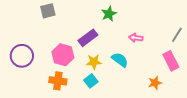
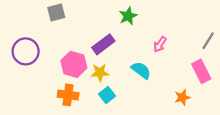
pink arrow: (136, 38) -> (160, 44), turned -64
purple circle: (22, 56) -> (26, 51), moved
yellow star: (94, 62) -> (100, 73), moved

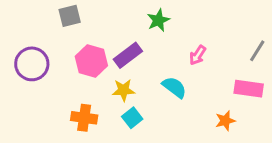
pink hexagon: (74, 64) -> (91, 61), moved
pink rectangle: (201, 71) -> (249, 89), turned -55

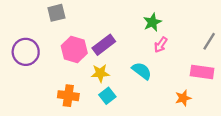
green star: (158, 20) -> (152, 22), moved

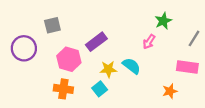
gray square: (56, 13) -> (52, 25), moved
green star: (152, 22) -> (163, 21), moved
pink hexagon: (74, 49) -> (69, 59), moved
yellow star: (100, 73) -> (108, 69), moved

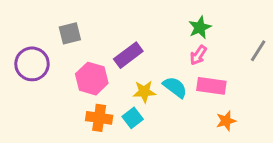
green star: (163, 21) -> (200, 27), moved
pink rectangle: (187, 67) -> (211, 86), moved
orange cross: (63, 89) -> (99, 118), moved

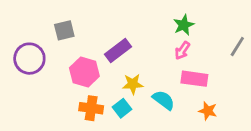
cyan semicircle: (175, 87) -> (164, 100), moved
orange star: (226, 121) -> (208, 111), turned 30

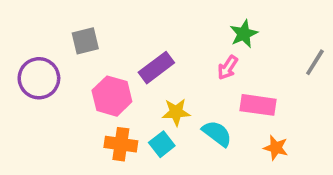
pink arrow: (182, 50) -> (228, 68), moved

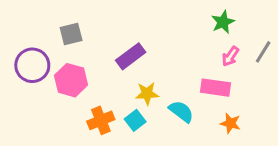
green star: (244, 34) -> (223, 22), moved
pink arrow: (228, 68) -> (230, 56), moved
pink hexagon: (112, 96) -> (71, 80), moved
orange cross: (121, 144) -> (101, 120), turned -30

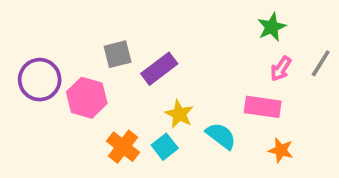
gray square: (71, 34) -> (118, 54), moved
yellow star: (147, 94) -> (179, 114), turned 30
orange cross: (101, 120) -> (123, 147), turned -30

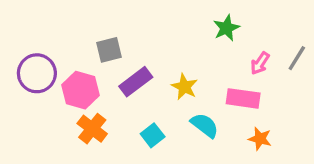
green star: (272, 27) -> (226, 28), moved
purple rectangle: (159, 69) -> (136, 82), moved
yellow star: (179, 114) -> (184, 87), moved
orange cross: (123, 147) -> (92, 129), moved

